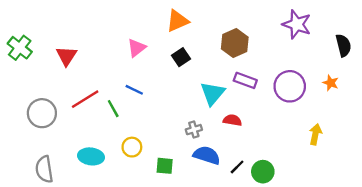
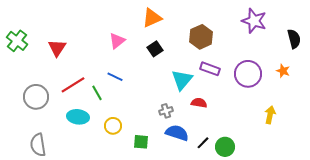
cyan ellipse: (91, 156) -> (78, 117), moved

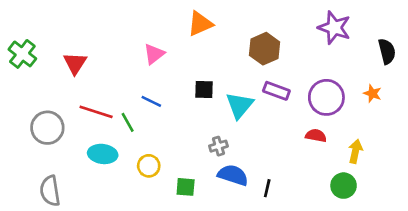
black square: (155, 49) -> (204, 89), moved, turned 35
red line: (73, 85) -> (96, 112), turned 50
red semicircle: (199, 103) -> (316, 136), moved
black line: (203, 143) -> (267, 188), turned -32
green circle: (225, 147) -> (344, 186), moved

